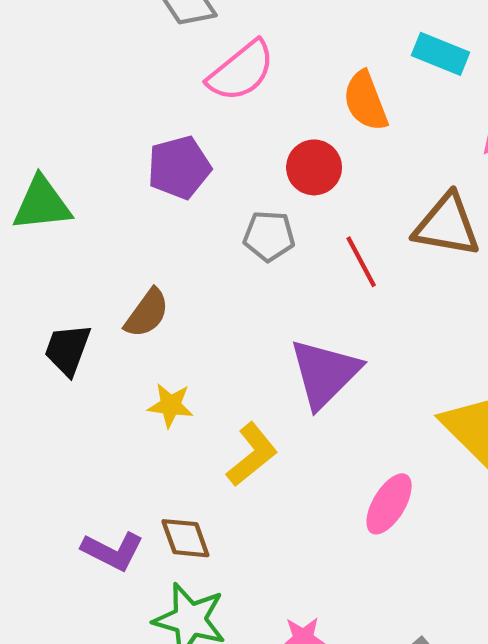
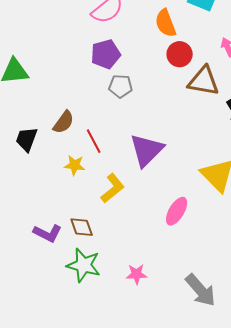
purple pentagon: (179, 167) -> (106, 54), moved
red circle: (314, 167) -> (180, 54), moved
red line: (361, 262) -> (94, 141), moved

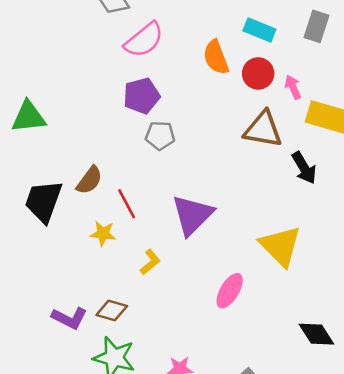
red circle: (180, 54) -> (258, 73), moved
black trapezoid: (27, 139) -> (43, 201), size x1.4
yellow L-shape: (113, 188) -> (150, 262), size x0.7
brown diamond: (82, 227) -> (112, 311), turned -55

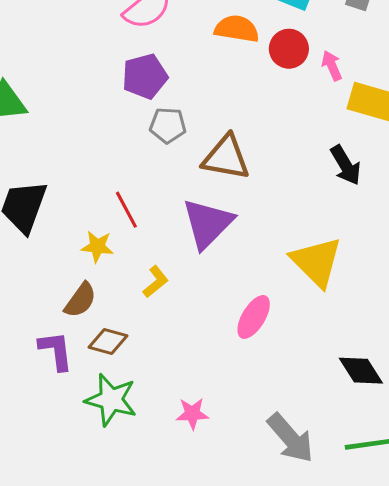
orange semicircle: (216, 57) -> (237, 29), turned 120
brown triangle: (263, 129) -> (226, 158), moved
brown semicircle: (89, 180) -> (80, 300), moved
purple L-shape: (69, 318) -> (56, 351), turned -124

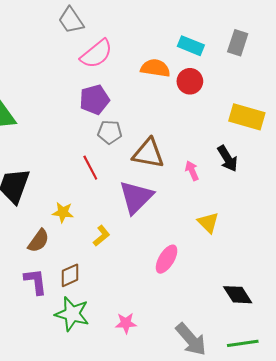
pink arrow: (332, 66) -> (192, 171), moved
red line: (126, 210) -> (90, 168), moved
yellow triangle: (316, 262) -> (208, 223), size x0.6
brown semicircle: (80, 300) -> (39, 241), moved
brown diamond: (108, 341) -> (70, 275), turned -40

